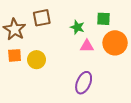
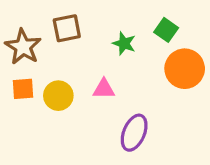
green square: (104, 19) -> (166, 30), turned 32
pink triangle: (87, 46) -> (104, 89), moved

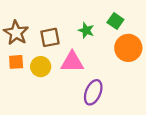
brown square: (67, 28) -> (50, 37), moved
pink triangle: (104, 89) -> (72, 62), size x1.5

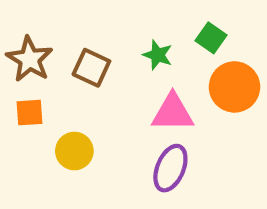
brown square: (50, 37) -> (91, 68), turned 36
pink triangle: (72, 62) -> (173, 113), moved
yellow circle: (41, 67) -> (74, 151), moved

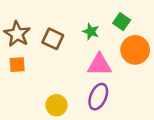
yellow circle: (74, 151) -> (56, 105), moved

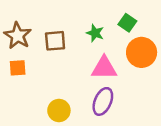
brown square: (53, 39) -> (55, 41), turned -30

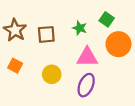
orange square: (18, 68) -> (15, 66), moved, turned 32
yellow circle: (59, 110) -> (52, 74), moved

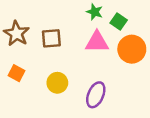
green star: (80, 28) -> (95, 12), moved
pink triangle: (87, 57) -> (97, 42), moved

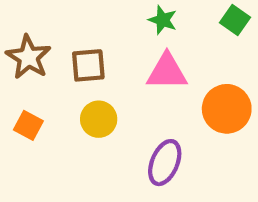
green square: (119, 22) -> (235, 20), moved
orange circle: (132, 49) -> (227, 109), moved
yellow circle: (57, 83) -> (99, 119), moved

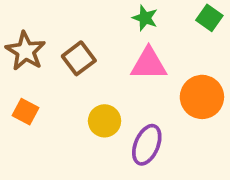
brown square: (88, 65) -> (79, 58), turned -32
yellow circle: (99, 119) -> (105, 121), moved

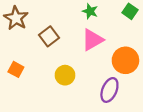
brown star: (25, 51) -> (16, 18), moved
pink triangle: (149, 64) -> (92, 40), turned -30
purple ellipse: (147, 145) -> (109, 90), moved

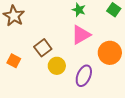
brown square: (49, 36) -> (43, 48), moved
purple ellipse: (109, 90) -> (84, 76), moved

